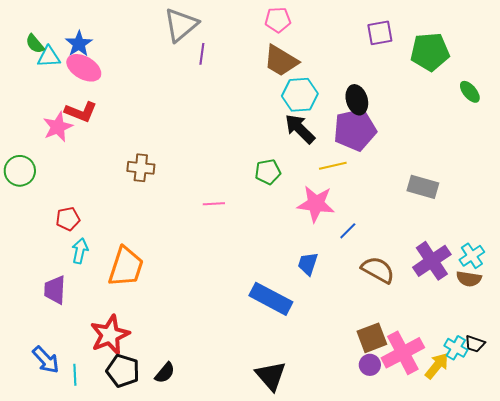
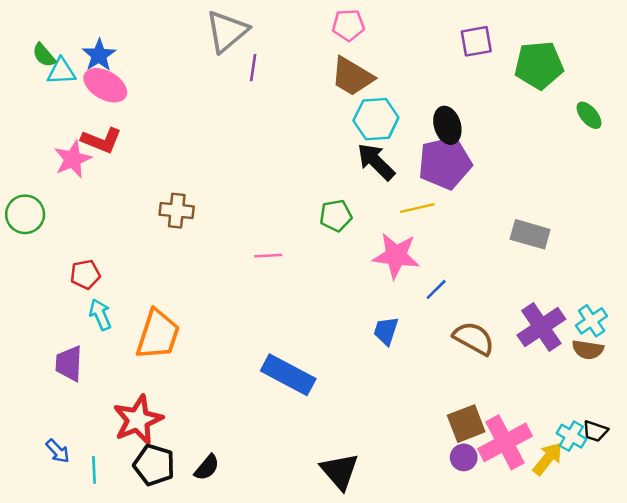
cyan arrow: (80, 251) -> (100, 315), turned -35
blue rectangle: (271, 299) -> (288, 375), moved
blue arrow: (46, 360) -> (58, 451), size x0.7

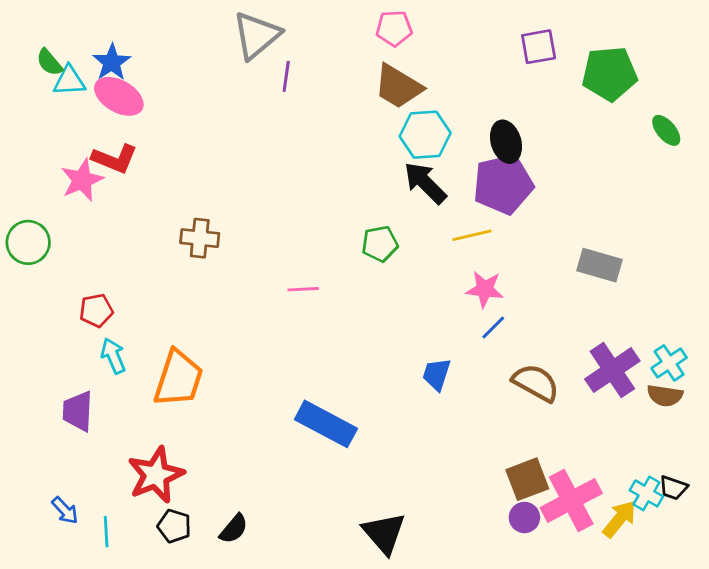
pink star: (396, 256) -> (485, 289), moved, size x0.7
black pentagon: (154, 465) -> (174, 526), size x0.7

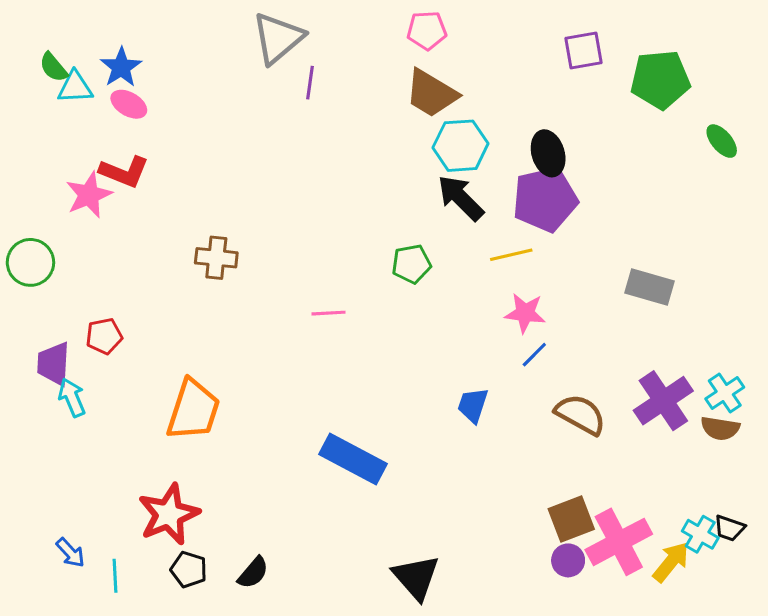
pink ellipse: (119, 96) -> (129, 104), size x0.7
cyan arrow: (113, 356) -> (72, 398), moved
purple trapezoid: (78, 411) -> (54, 364), moved

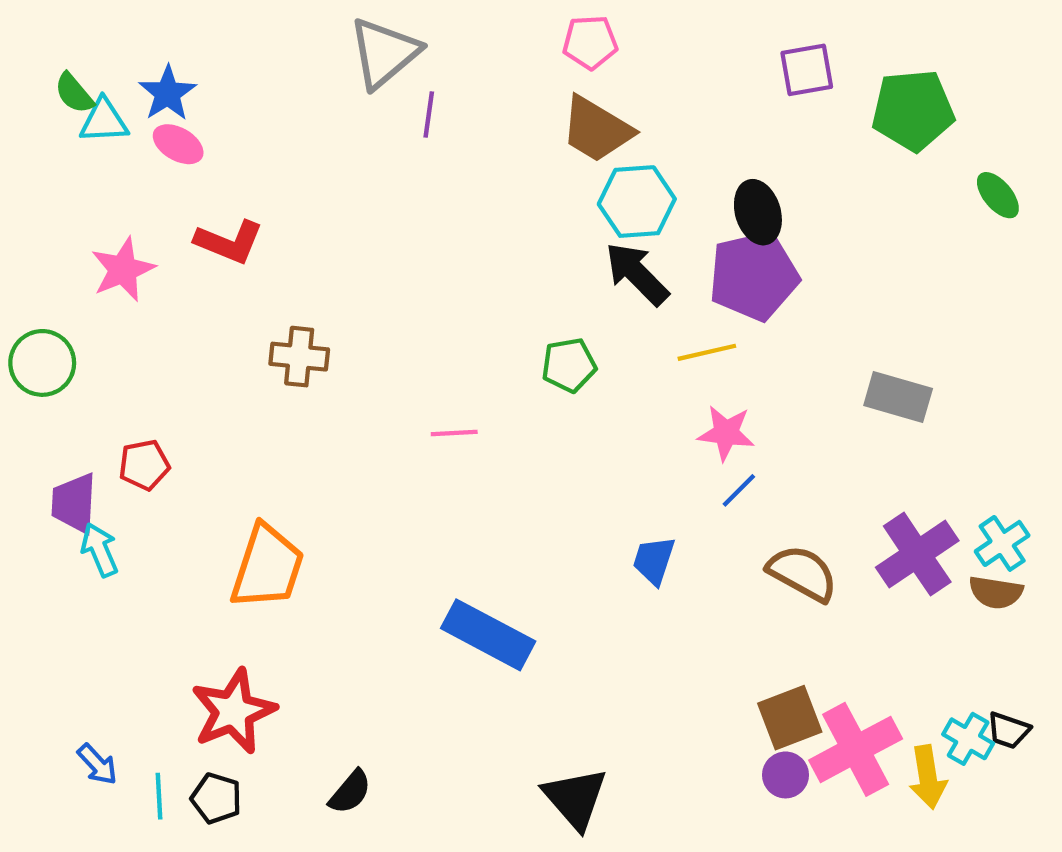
red L-shape: (124, 172) -> (229, 242), moved
yellow arrow: (671, 562) -> (928, 777), turned 132
black pentagon: (189, 570) -> (216, 798), moved

